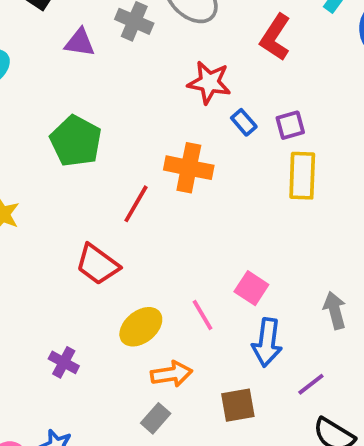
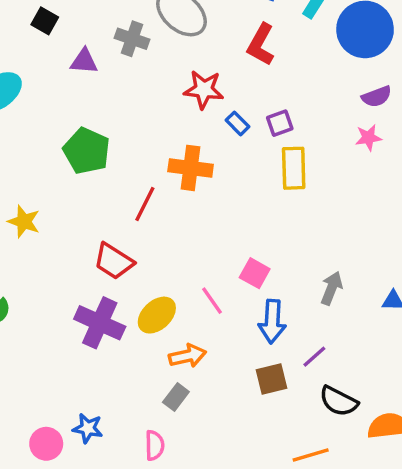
gray arrow: (335, 310) -> (332, 288), turned 40
purple cross: (64, 362) -> (100, 323), moved, size x1.8
brown square: (238, 405) -> (272, 379), moved

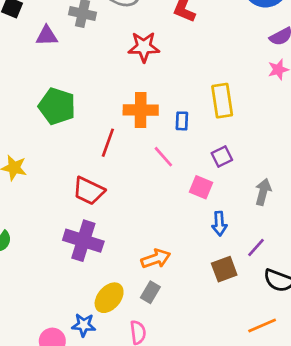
blue rectangle: (237, 123) -> (182, 121), moved, turned 54
purple square: (280, 123) -> (222, 157), moved
pink line: (212, 301) -> (163, 157), moved
yellow ellipse: (157, 315) -> (109, 298), moved
blue arrow: (272, 321) -> (219, 224), size x0.7

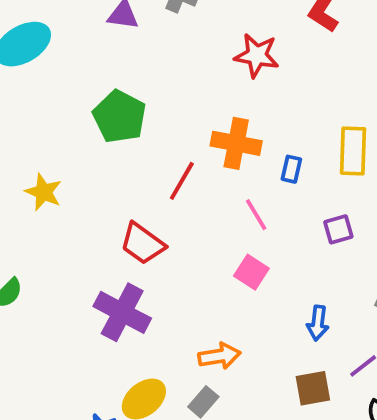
pink square: (201, 187) -> (251, 272), moved

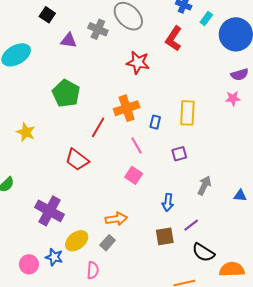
orange cross: (236, 143) -> (127, 108), turned -30
purple cross: (122, 312) -> (50, 211), moved

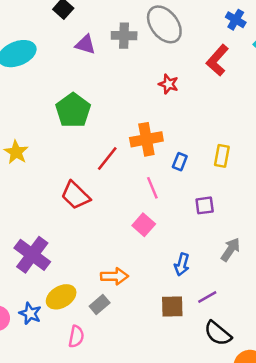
gray cross: (98, 29) -> (124, 36), turned -30
red star: (138, 62) -> (168, 84), size x0.7
yellow rectangle: (187, 113) -> (222, 156), size x0.7

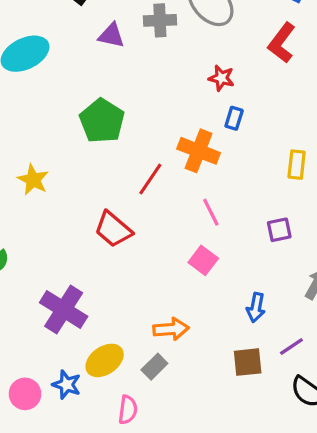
orange cross: (146, 139) -> (199, 151), turned 36
blue rectangle: (180, 162) -> (234, 118), moved

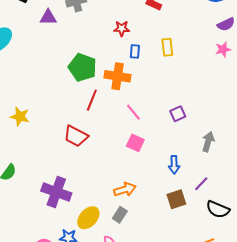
green pentagon: (102, 121) -> (82, 67), moved
yellow rectangle: (297, 165) -> (167, 47), moved

